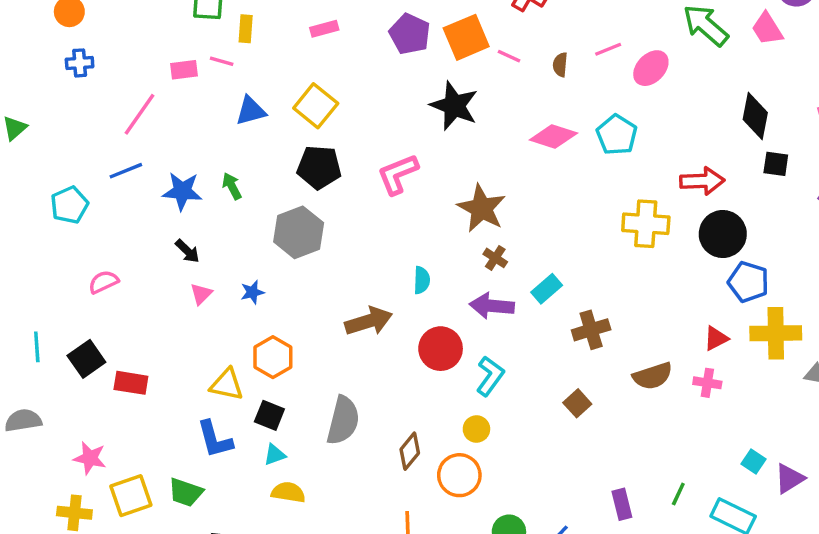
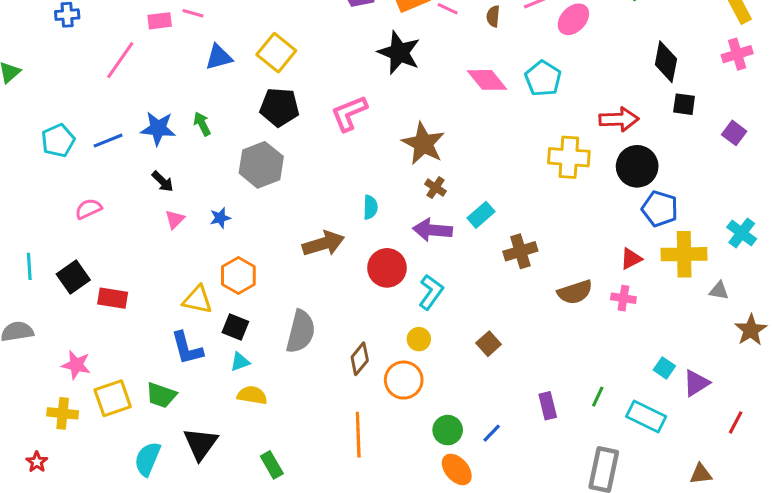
pink diamond: (553, 137) -> (487, 80), turned 33
blue line: (126, 171) -> (108, 141), moved
brown square: (577, 403) -> (489, 344), moved

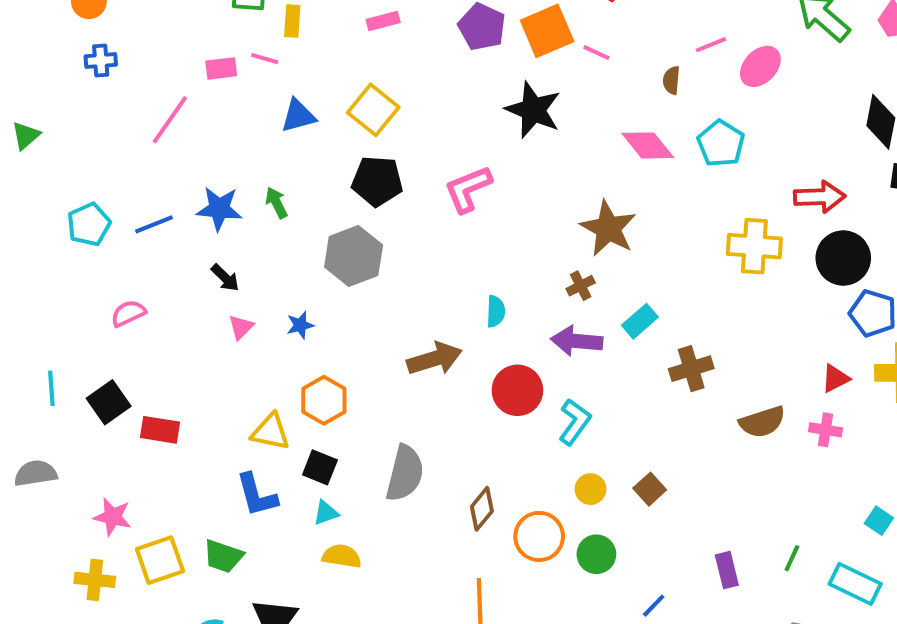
brown semicircle: (493, 16) -> (671, 80), moved
brown star: (423, 144) -> (608, 228), moved
brown cross: (436, 188) -> (581, 286), turned 30
yellow circle: (419, 339) -> (590, 489), moved
green circle: (448, 430) -> (596, 554), moved

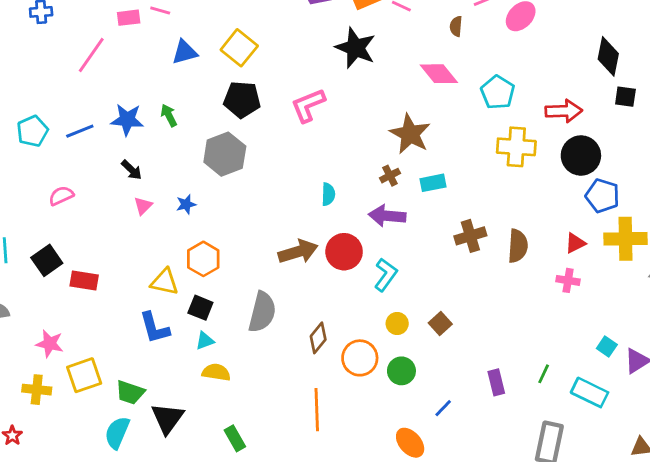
cyan pentagon: (721, 143) -> (498, 92), moved
cyan rectangle: (640, 321) -> (433, 183), moved, turned 30
brown arrow: (434, 359) -> (298, 252), moved
brown semicircle: (762, 422) -> (518, 246), moved, turned -68
green trapezoid: (223, 556) -> (130, 392), moved

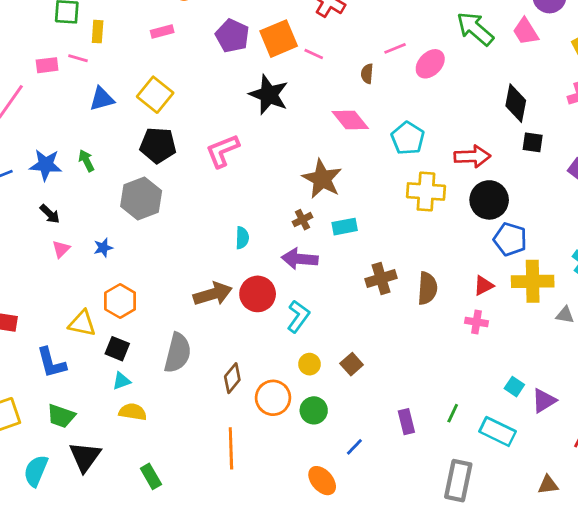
blue L-shape: (154, 328) -> (51, 363), moved
green trapezoid: (130, 392) -> (61, 416), moved

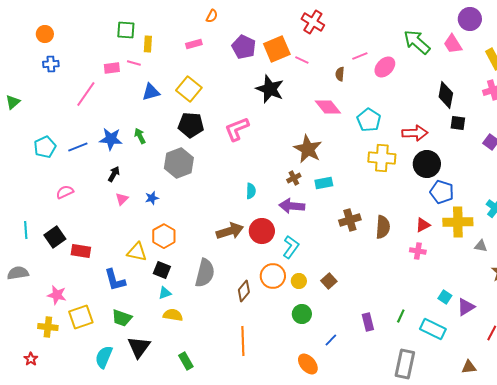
black arrow: (50, 214) -> (114, 174), turned -105
orange circle: (273, 398) -> (273, 276), moved

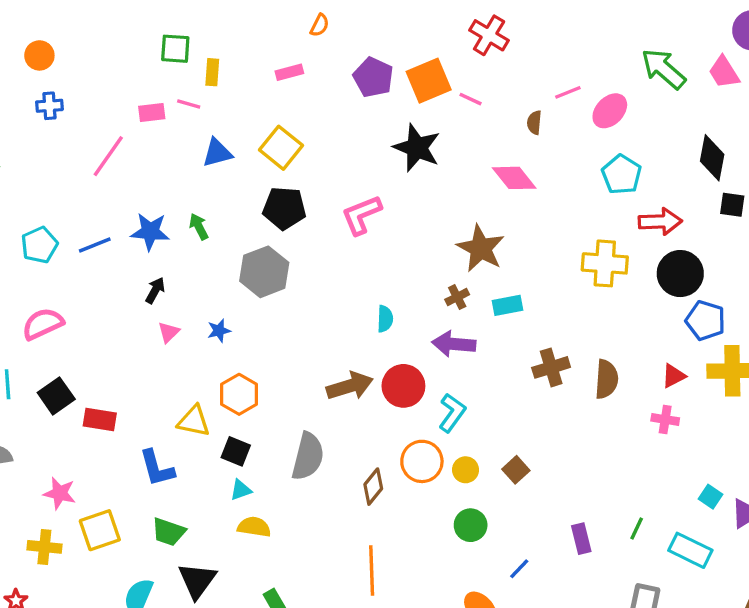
cyan pentagon: (369, 120) -> (622, 175), moved
pink semicircle: (65, 192) -> (43, 324), moved, size x1.4

